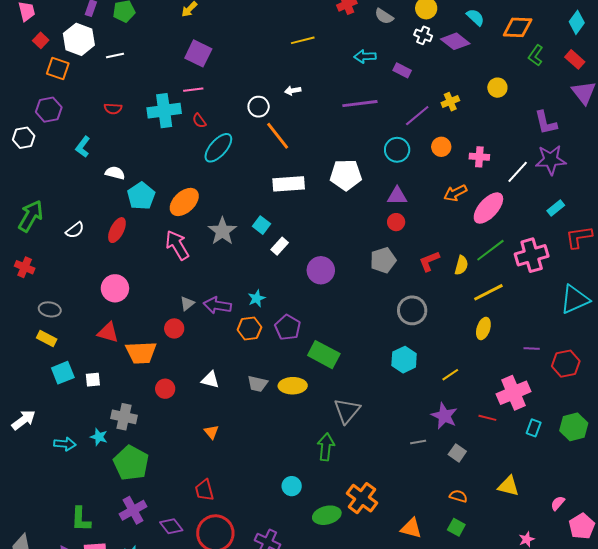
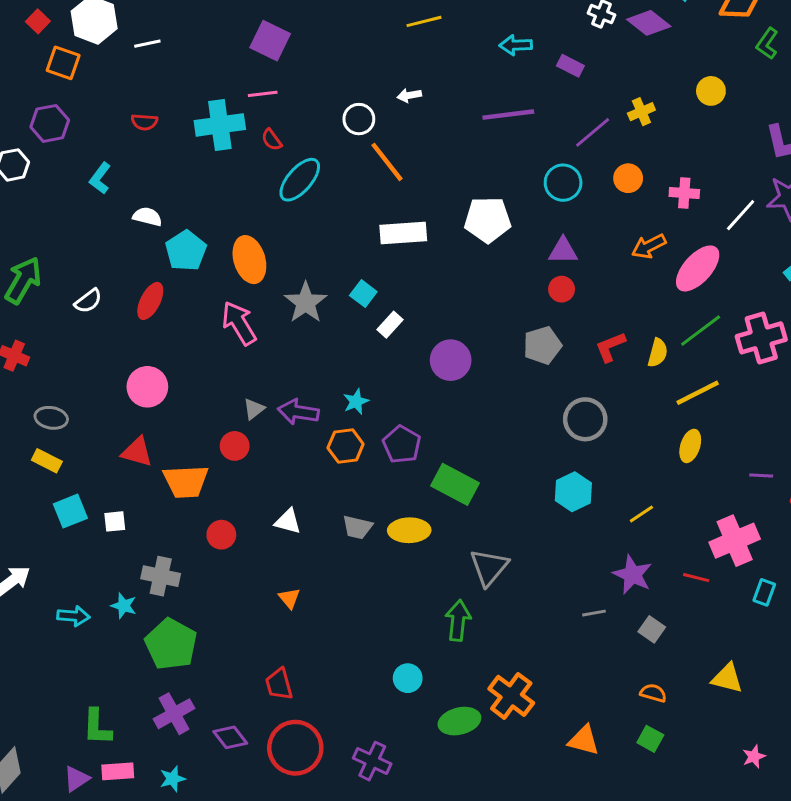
orange ellipse: (184, 202) -> (249, 260), turned -64

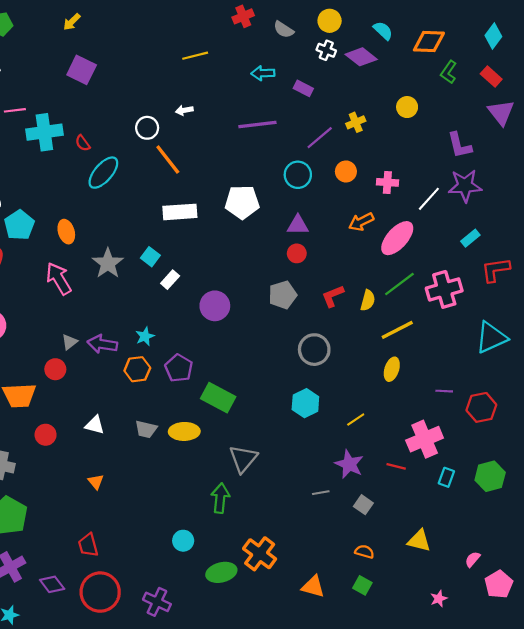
pink line: (263, 94) -> (15, 110), moved
orange ellipse: (249, 260) -> (66, 232), size x0.7

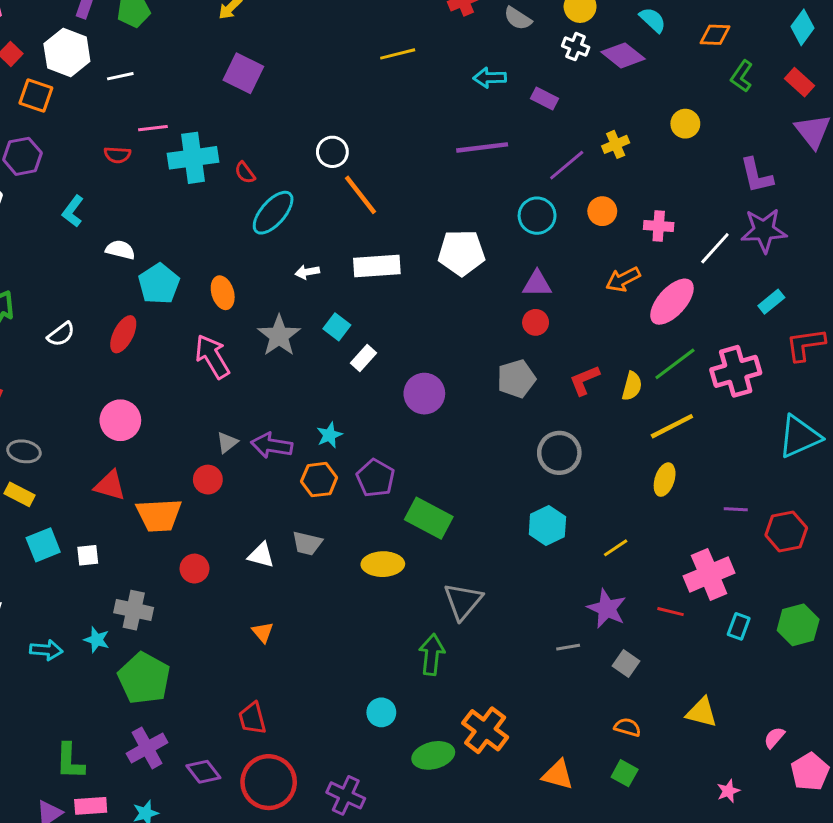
orange diamond: (429, 42) -> (715, 35), size x0.7
white arrow: (184, 110) -> (307, 272), moved
gray trapezoid: (146, 429) -> (307, 543), moved

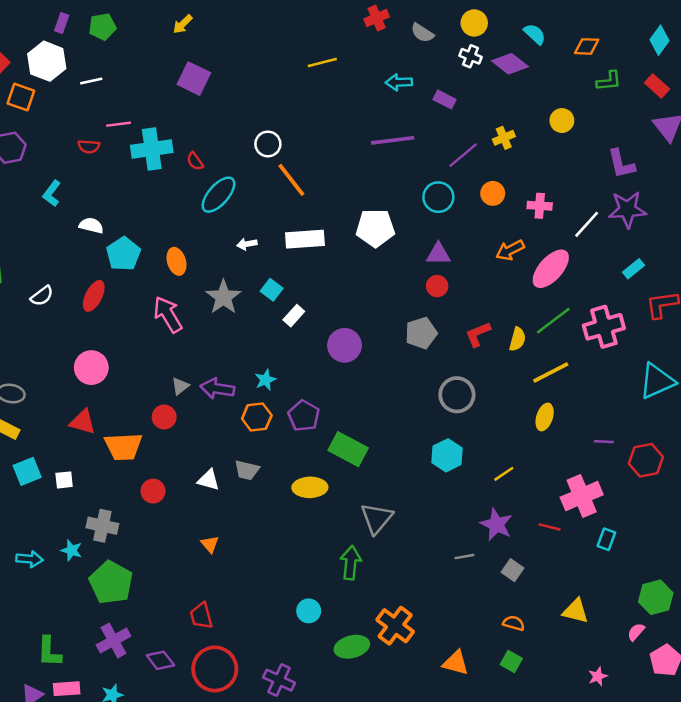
green L-shape: (742, 76) -> (609, 81), turned -130
green hexagon: (798, 625) -> (656, 597), moved

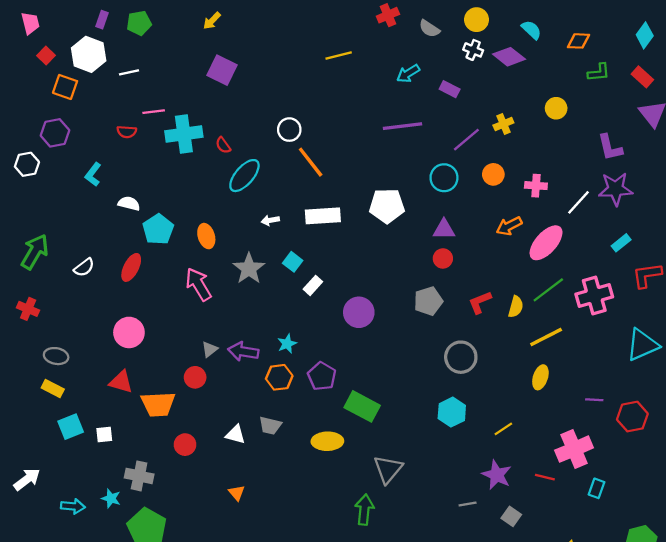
cyan arrow: (399, 82) -> (408, 73), turned -30

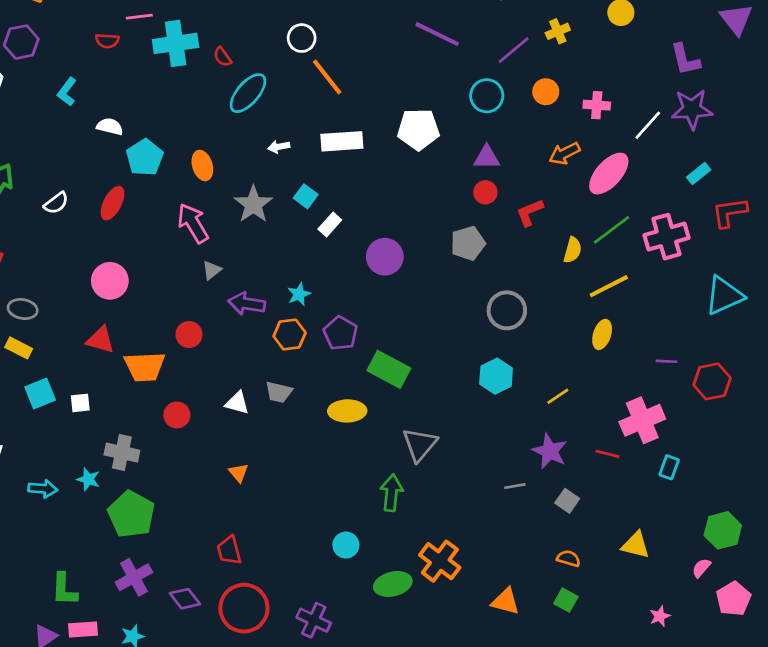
purple line: (403, 126) -> (437, 34), turned 33
red L-shape: (480, 302) -> (530, 212), moved
gray triangle: (210, 349) -> (212, 270), moved

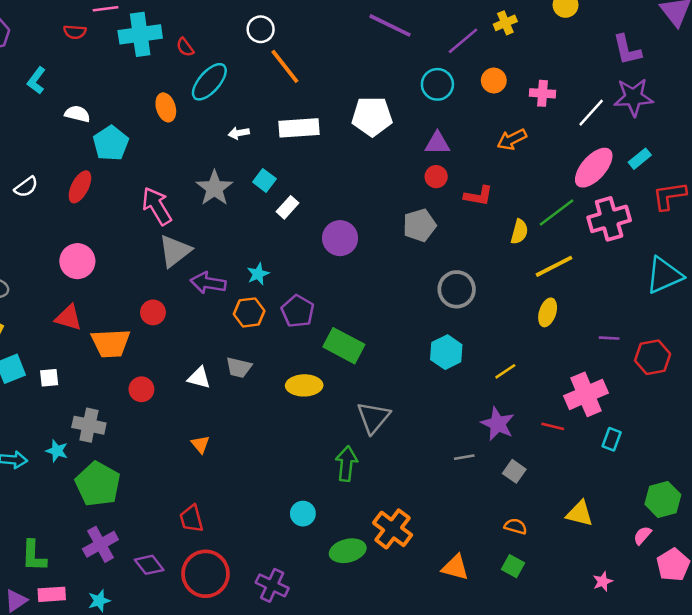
orange ellipse: (202, 165) -> (166, 107), moved
pink ellipse: (609, 174) -> (594, 168), moved
red L-shape: (530, 212) -> (478, 196), turned -148
gray triangle: (212, 270) -> (175, 251), size x1.8

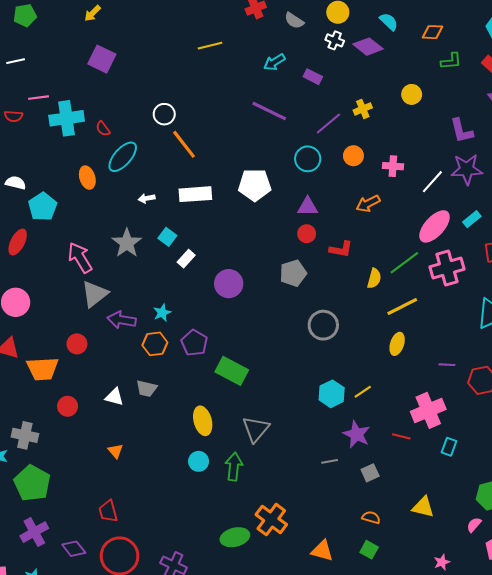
cyan hexagon: (446, 352) -> (332, 394), moved
yellow ellipse: (304, 385) -> (203, 421), moved, turned 76
gray square: (514, 471) -> (370, 473), turned 30
cyan circle: (303, 514) -> (199, 461), moved

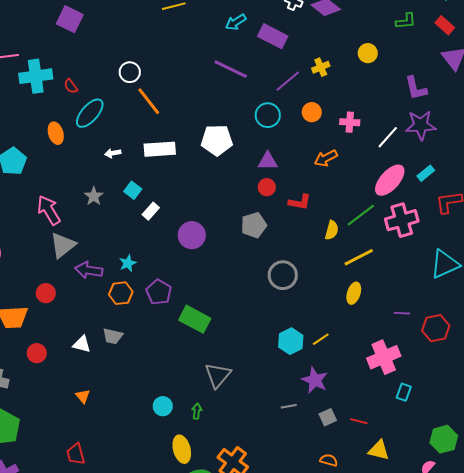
purple rectangle: (313, 77) -> (273, 36), size x1.6
gray star: (127, 243) -> (94, 196), size x0.7
yellow ellipse: (203, 421) -> (182, 449), moved
red line: (401, 436) -> (359, 421), moved
green arrow: (234, 467) -> (197, 411), size x0.6

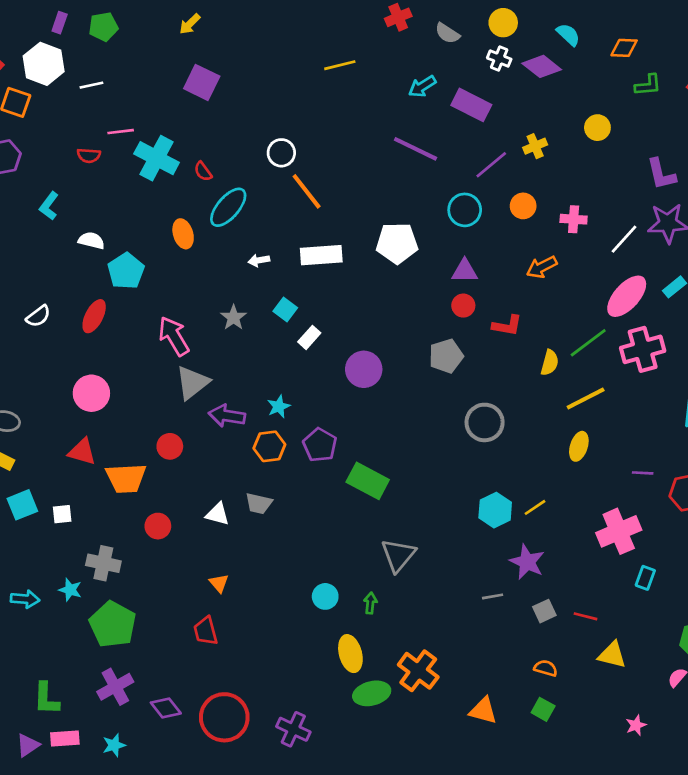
cyan cross: (36, 76) -> (157, 158), turned 36
red trapezoid: (76, 454) -> (206, 631), moved

